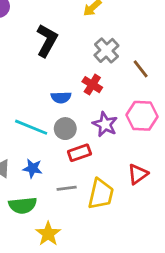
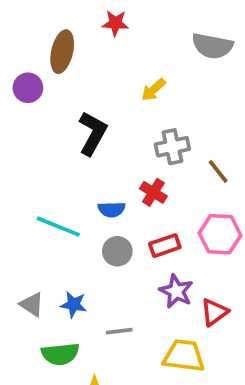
gray cross: (106, 50) -> (172, 147), turned 30
purple star: (105, 124) -> (176, 291), moved
cyan line: (31, 127) -> (58, 227), moved
red rectangle: (79, 153) -> (165, 246), moved
yellow trapezoid: (101, 194) -> (184, 356), moved, turned -96

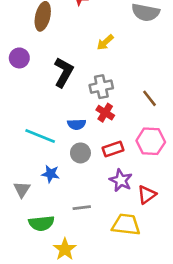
purple circle: (28, 88) -> (19, 58), moved
gray cross: (172, 147) -> (101, 87), moved
gray triangle: (32, 305) -> (22, 189), turned 30
blue star: (74, 305) -> (51, 174), moved

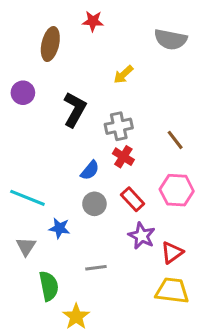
blue semicircle: (77, 124) -> (90, 170), turned -48
cyan line: (40, 136) -> (27, 198), moved
red rectangle: (113, 149) -> (133, 199), turned 66
green semicircle: (41, 223) -> (49, 286), turned -95
yellow trapezoid: (126, 225) -> (172, 291), moved

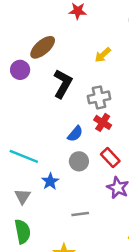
brown ellipse: (50, 44) -> (43, 47), moved, turned 36
blue star: (59, 228) -> (50, 181), turned 30
green semicircle: (49, 286) -> (23, 232), moved

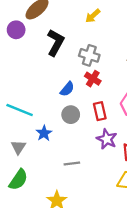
gray cross: (99, 97) -> (89, 55), turned 30
red rectangle: (110, 158) -> (100, 111), turned 30
green semicircle: (23, 232) -> (18, 180), turned 45

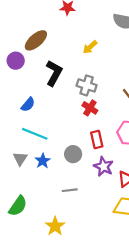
blue semicircle: (67, 89) -> (28, 105), moved
cyan line: (20, 110) -> (35, 134), moved
gray circle: (71, 115) -> (73, 154), moved
gray triangle: (18, 147) -> (20, 159), moved

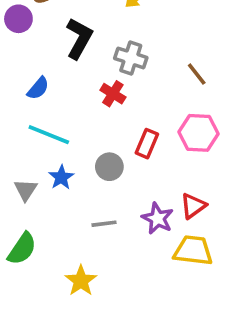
red cross: (90, 108) -> (113, 94), moved
red rectangle: (97, 139) -> (147, 144), turned 36
gray triangle: (20, 159) -> (26, 190), moved
purple star: (103, 167) -> (158, 218), moved

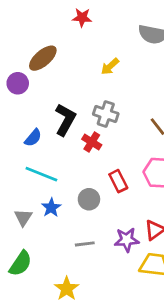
black L-shape: (79, 38) -> (65, 120), moved
red rectangle: (147, 144) -> (118, 181), turned -50
purple star: (158, 218) -> (127, 240), turned -30

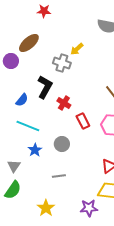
red star: (82, 18) -> (44, 11), moved
gray cross: (106, 114) -> (62, 63), moved
red rectangle: (118, 181) -> (83, 121), moved
gray triangle: (23, 217) -> (14, 166), moved
purple star: (127, 240) -> (89, 208), moved

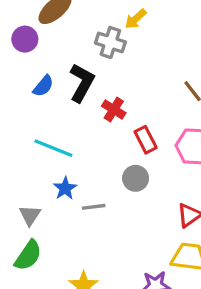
blue semicircle: (22, 100) -> (43, 86), moved
gray circle: (62, 144) -> (136, 178), moved
gray line: (59, 176) -> (94, 207), moved

